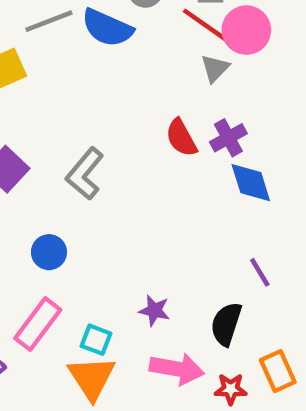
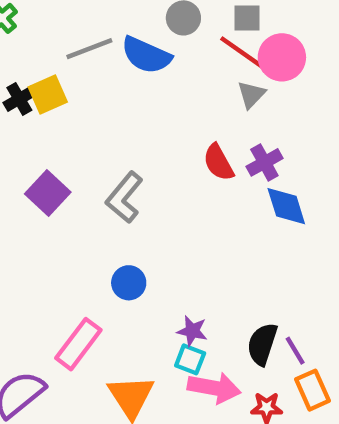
blue circle: (49, 252) -> (129, 283), moved
purple line: (260, 272) -> (295, 351), moved
cyan square: (96, 340) -> (190, 359), moved

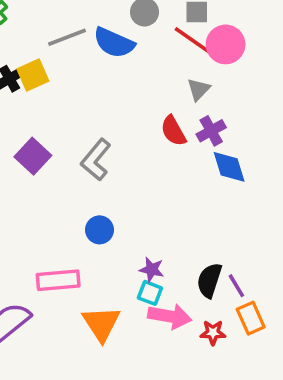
gray triangle: (251, 95) -> (199, 89), moved
pink rectangle: (78, 344) -> (58, 280), turned 48

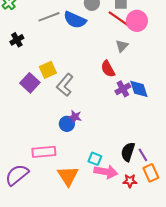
yellow square: (33, 75) -> (48, 70), moved
purple cross: (211, 131) -> (123, 89), moved
purple star: (152, 269) -> (75, 117), moved

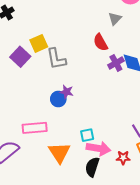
gray L-shape: (65, 85) -> (56, 59), turned -50
black semicircle: (128, 152) -> (92, 167), moved
cyan square: (95, 159) -> (87, 135), turned -32

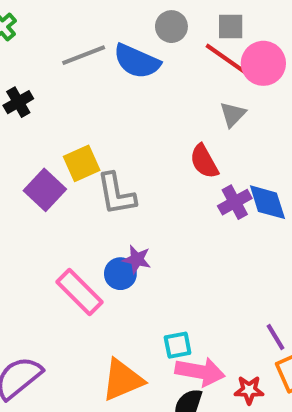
pink rectangle: (35, 128) -> (80, 292), moved, turned 50
orange triangle: (59, 153) -> (122, 380), turned 40

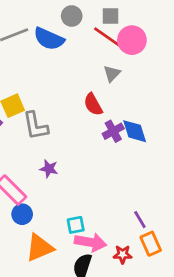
blue circle: (120, 274) -> (22, 214), moved

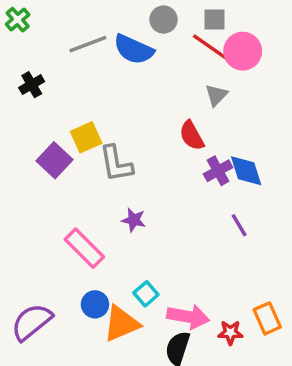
blue circle: (22, 214) -> (95, 304), moved
purple line: (140, 220) -> (239, 225), moved
cyan square: (76, 225) -> (146, 294), moved, turned -30

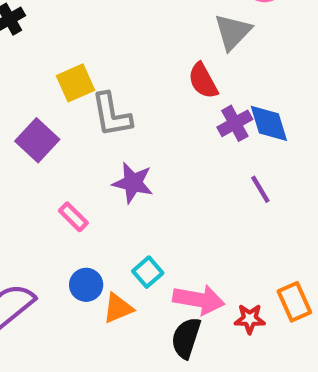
gray triangle: (216, 95) -> (233, 32), size x1.4
purple square: (55, 160) -> (37, 140), moved
purple star: (134, 220) -> (133, 183), size x1.4
pink rectangle: (84, 248) -> (73, 217), size x0.6
orange triangle: (121, 324) -> (118, 308), size x0.7

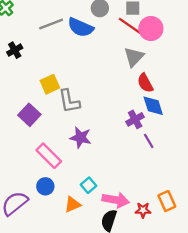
red semicircle: (203, 81) -> (145, 83), moved
purple cross: (235, 123) -> (135, 119), moved
pink rectangle: (73, 217) -> (49, 156), size x1.6
blue circle: (86, 285) -> (45, 186), moved

